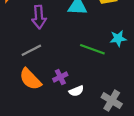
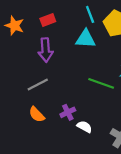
orange semicircle: (30, 79) -> (37, 114), size x0.7
white semicircle: (76, 91) -> (84, 127), turned -128

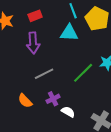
green line: (101, 83) -> (83, 73), turned -65
gray line: (38, 84) -> (44, 74), moved

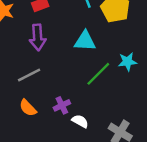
cyan triangle: (69, 33) -> (85, 41), moved
gray line: (44, 74) -> (29, 75), moved

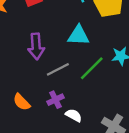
purple arrow: (38, 37) -> (36, 46), moved
gray line: (29, 75) -> (58, 69), moved

